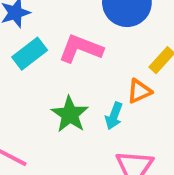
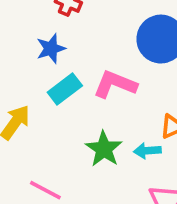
cyan arrow: (114, 116) -> (147, 151), turned 65

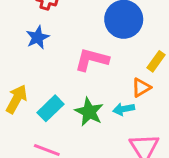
cyan rectangle: (65, 89) -> (50, 108), moved

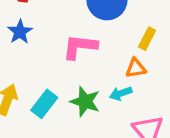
orange triangle: (141, 87) -> (136, 68), turned 30

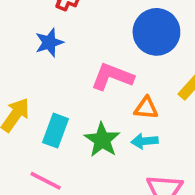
orange triangle: (136, 68) -> (146, 108), moved
cyan rectangle: (44, 104) -> (56, 131), turned -32

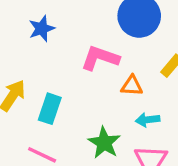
green star: (102, 140) -> (104, 143), moved
cyan arrow: (145, 141) -> (148, 120), moved

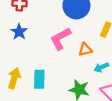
pink L-shape: (100, 58) -> (60, 39), turned -30

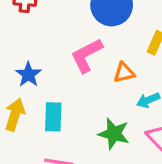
blue star: (19, 32) -> (28, 74), moved

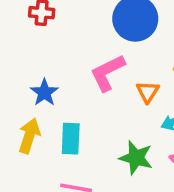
orange triangle: (124, 73) -> (148, 92), turned -45

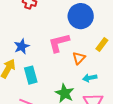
cyan rectangle: (71, 139) -> (31, 75), turned -30

